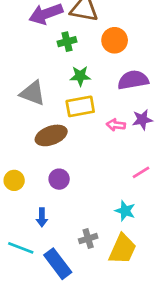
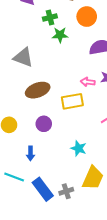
green star: (80, 76) -> (60, 35), moved
yellow rectangle: (80, 106) -> (72, 101), moved
cyan star: (125, 211) -> (79, 148), moved
gray cross: (88, 239) -> (66, 191), moved

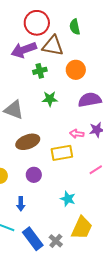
green star: (60, 35) -> (50, 99), moved
gray cross: (66, 191) -> (56, 241), turned -32

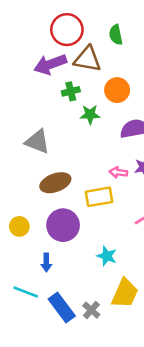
green star: (50, 99) -> (90, 115), moved
purple circle: (34, 175) -> (63, 225), size x1.6

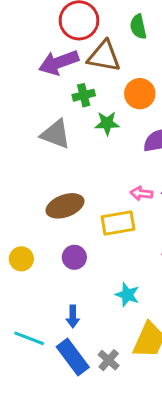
gray triangle: (37, 142) -> (56, 134), moved
purple circle: (63, 225) -> (74, 257), size x0.6
blue arrow: (46, 262) -> (73, 317), moved

